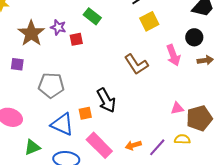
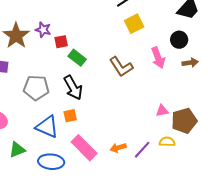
green rectangle: (92, 16) -> (77, 58), moved
black arrow: (106, 100) -> (73, 88), moved

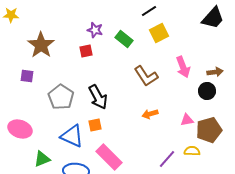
purple star: (43, 30) -> (95, 30), moved
black circle: (179, 40) -> (207, 91), moved
green rectangle: (77, 58) -> (124, 39), moved
gray pentagon: (36, 88) -> (61, 97), turned 30
orange arrow: (118, 148) -> (150, 114), moved

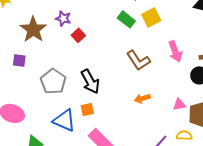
purple star: (95, 30) -> (63, 18), moved
green rectangle: (124, 39) -> (126, 19), moved
red square: (86, 51) -> (78, 35), turned -32

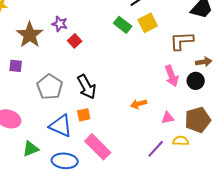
pink arrow: (175, 51) -> (172, 76), moved
brown L-shape: (138, 60) -> (182, 41), moved, turned 120
pink triangle: (179, 104) -> (168, 118), moved

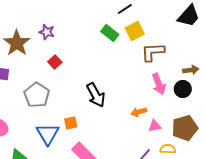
red square: (75, 41) -> (55, 62), moved
brown L-shape: (182, 41) -> (153, 52), moved
black arrow: (87, 87) -> (96, 95), moved
orange arrow: (139, 104) -> (139, 112), moved
blue triangle: (61, 126) -> (48, 134), turned 35

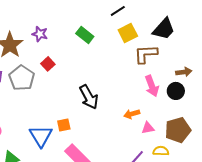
black trapezoid: (189, 16) -> (164, 29), moved
green rectangle: (110, 33) -> (85, 35), moved
gray pentagon: (37, 95) -> (22, 78), moved

